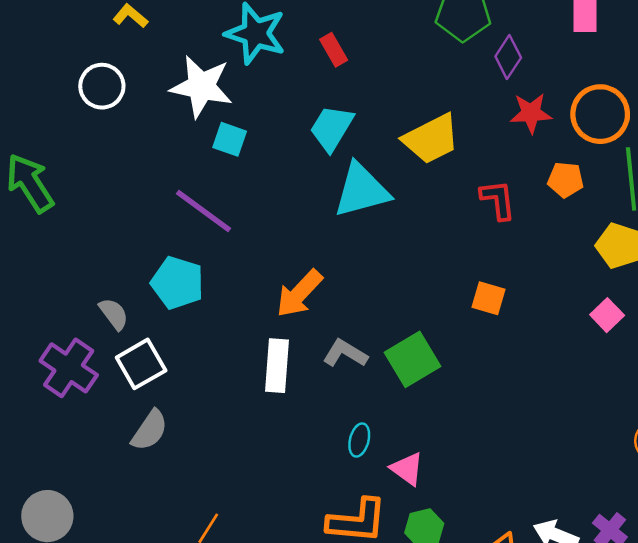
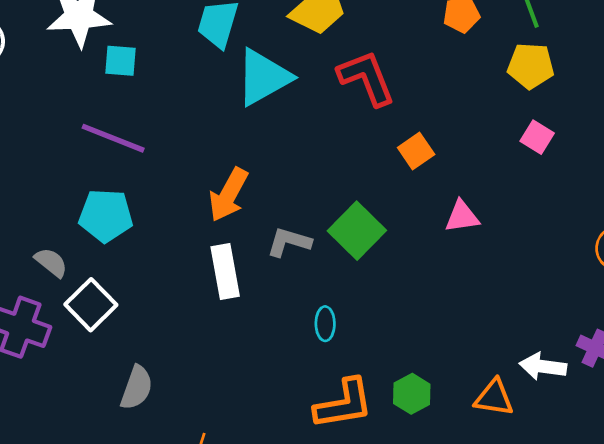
red L-shape: (498, 200) -> (366, 78), moved, size x1.4
orange square: (489, 298) -> (416, 151), turned -36
gray semicircle: (150, 430) -> (137, 388), moved
pink triangle: (407, 469) -> (462, 216), moved, turned -30

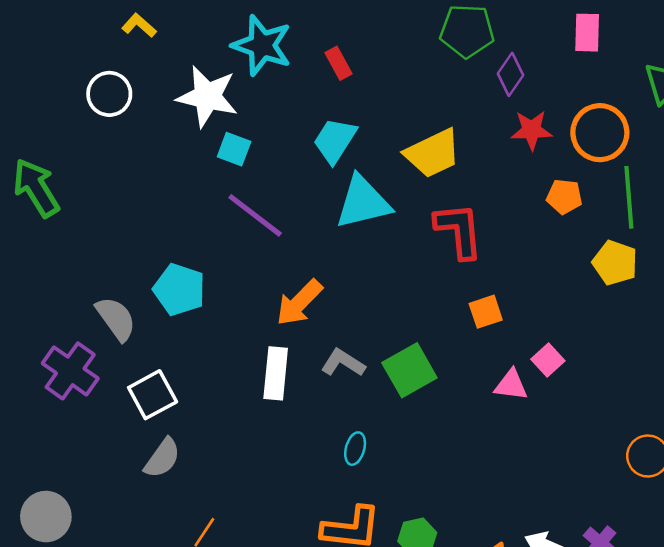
pink square: (537, 137) -> (548, 360), moved
purple line: (113, 138) -> (255, 215), moved
gray semicircle: (51, 262) -> (116, 319), size x1.4
white square: (91, 305) -> (153, 395), moved

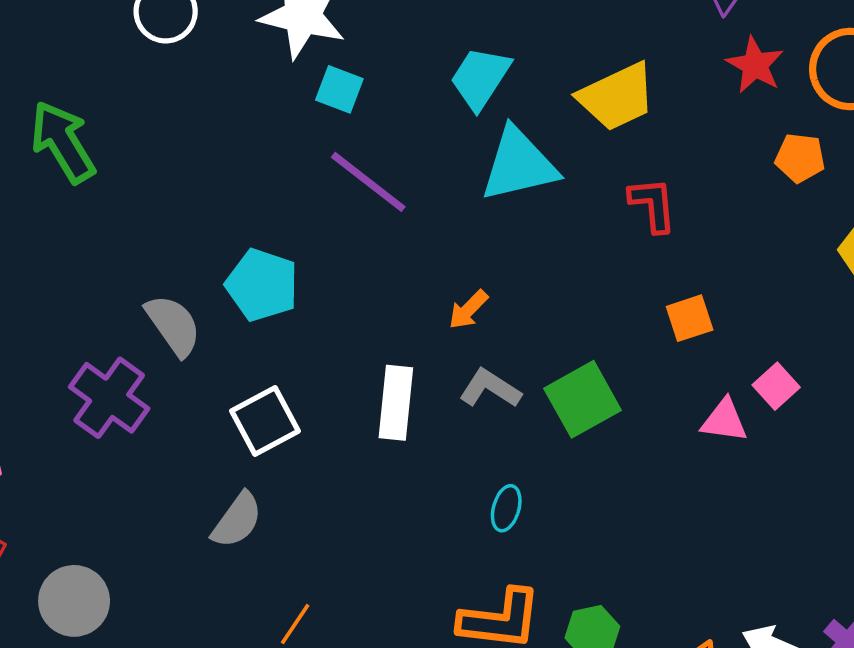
red star: (532, 130) -> (755, 65), turned 30
red L-shape: (459, 231) -> (653, 205), size x0.7
orange arrow: (299, 303) -> (468, 310), moved, size x0.6
white square: (153, 395) -> (265, 421), moved

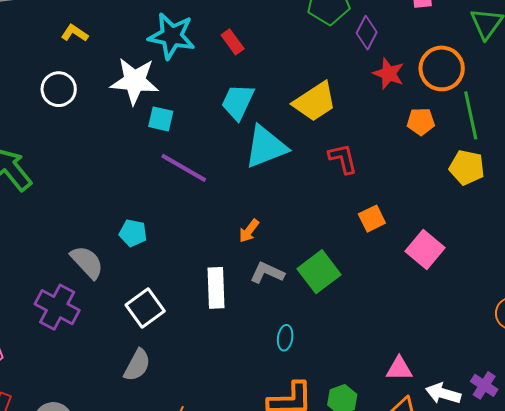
cyan pentagon: (262, 285) -> (133, 233), size x0.7
pink square: (776, 386) -> (425, 250), size x1.5
pink triangle: (724, 421) -> (399, 369), moved

